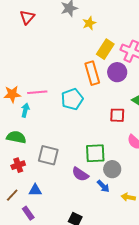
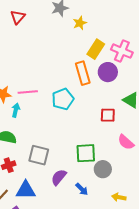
purple semicircle: (80, 174) -> (59, 177), moved, turned 96
blue arrow: (103, 186) -> (82, 189), moved
blue triangle: (35, 190) -> (26, 190), size x1.5

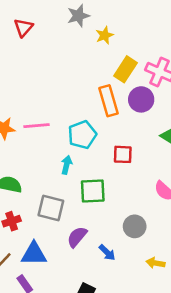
cyan arrow: (16, 110) -> (67, 165), moved
red square: (108, 115) -> (123, 154), moved
green square: (86, 153) -> (93, 191), moved

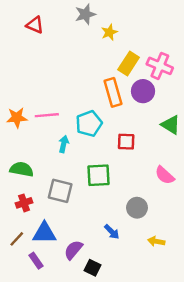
red triangle: (23, 27) -> (35, 25), turned -48
cyan arrow: (67, 165) -> (64, 144), moved
purple semicircle: (77, 237) -> (73, 250), moved

